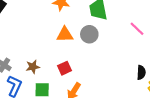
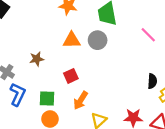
brown star: (33, 67) -> (37, 59), moved

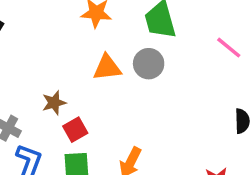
red square: (71, 76) -> (75, 130), moved

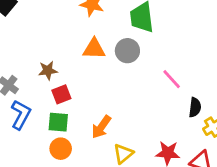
pink line: (229, 48) -> (172, 79), moved

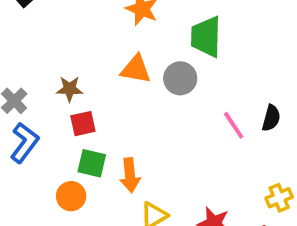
black semicircle: (195, 107) -> (271, 118), moved
green square: (58, 122) -> (92, 163), moved
orange arrow: (101, 127) -> (130, 175), turned -50

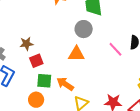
orange triangle: (136, 69) -> (76, 54), moved
orange arrow: (130, 175) -> (65, 84), turned 138

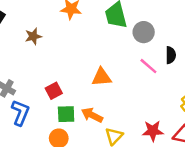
gray circle: (84, 29) -> (144, 32), moved
brown star: (26, 44) -> (33, 36), moved

